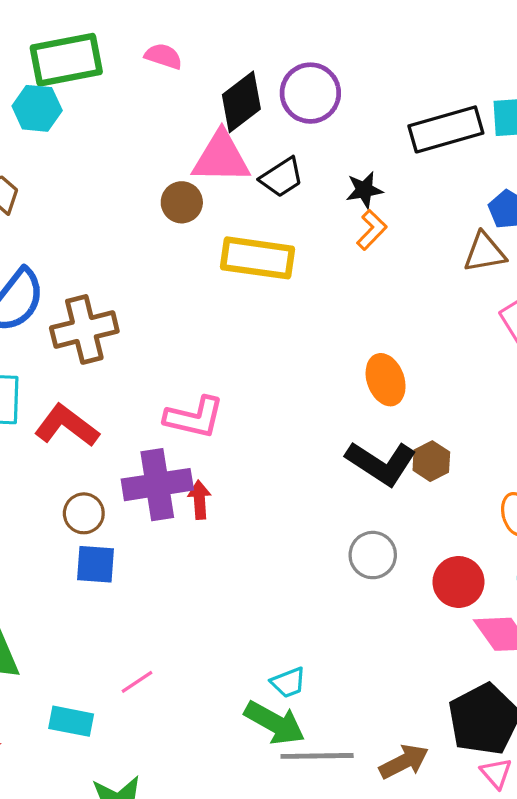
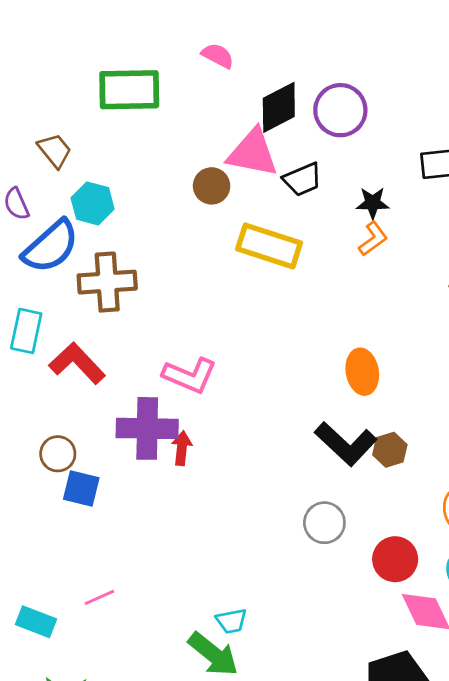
green rectangle: (66, 60) -> (129, 90), moved
cyan hexagon: (37, 108) -> (93, 203), moved
brown circle: (84, 513) -> (58, 454), moved

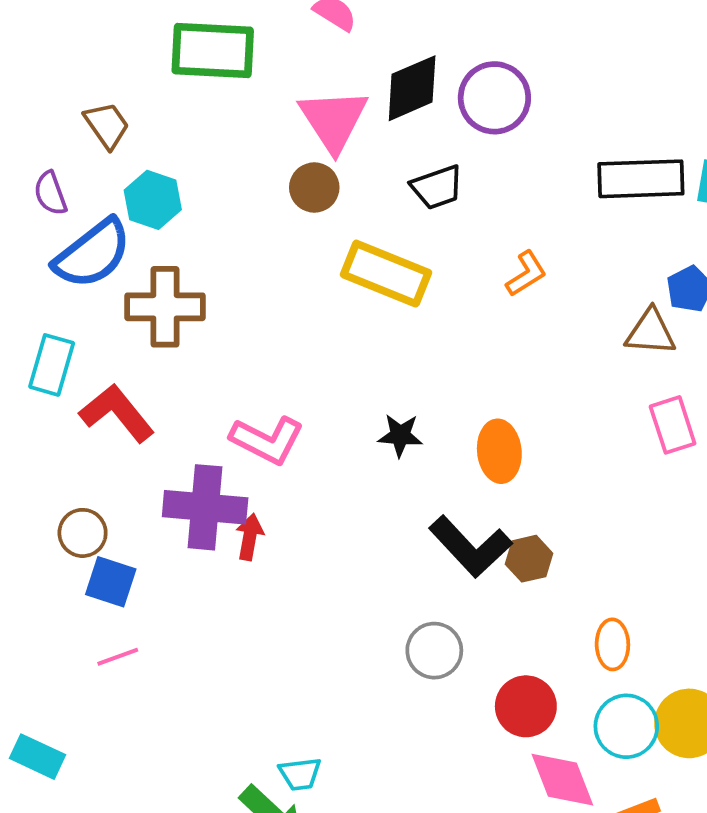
pink triangle: (253, 153) -> (333, 120), moved, turned 42
black star: (373, 203) -> (400, 435), moved
pink line: (99, 597) -> (118, 657), moved

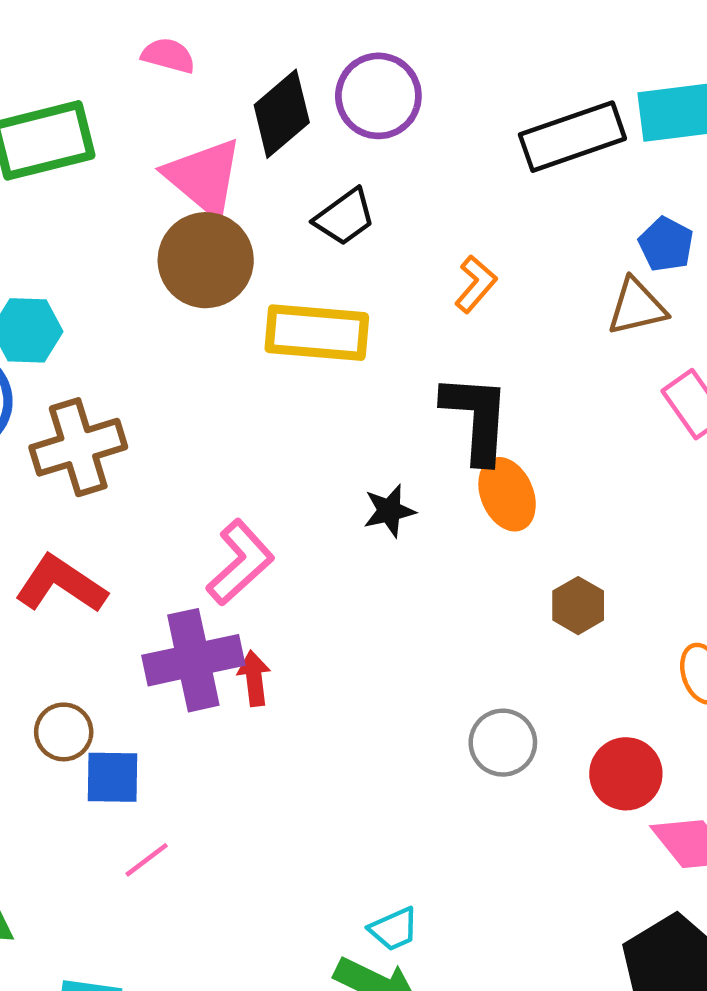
brown circle: (314, 187) -> (206, 260), size x1.6
pink L-shape: (267, 440) -> (240, 562), turned -52
black L-shape: (470, 547) -> (476, 418), moved, turned -116

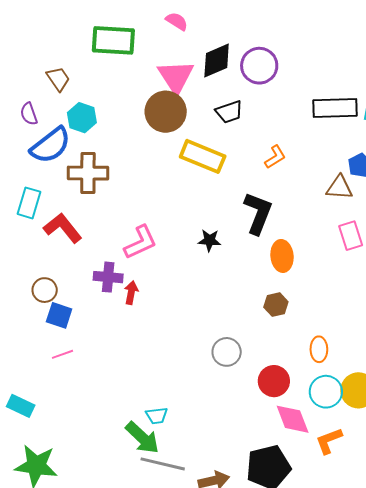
orange ellipse: (507, 494) -> (282, 256), moved
purple cross: (193, 660) -> (108, 277), size x0.7

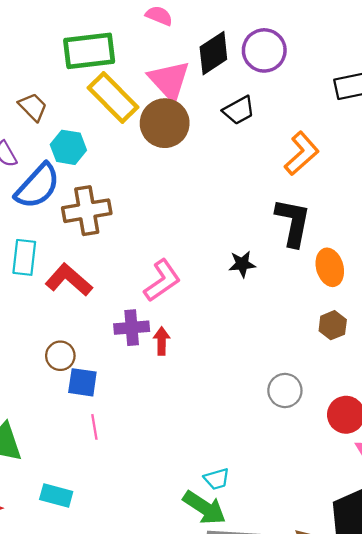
yellow rectangle: (203, 156) -> (113, 97), moved, turned 33
orange L-shape: (275, 157) -> (302, 153), size x1.5
pink line: (63, 354) -> (94, 427), turned -70

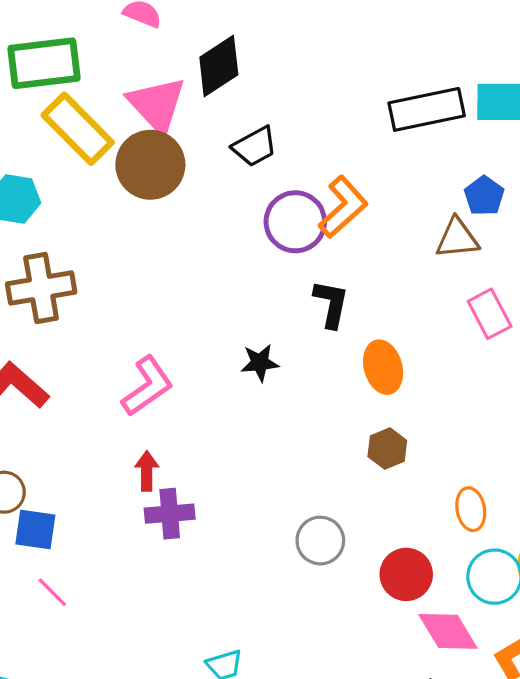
purple circle: (264, 50) -> (295, 222), moved
black L-shape: (293, 222) -> (331, 304), size x0.7
purple cross: (132, 328) -> (170, 514), moved
pink line: (94, 427) -> (52, 592), turned -35

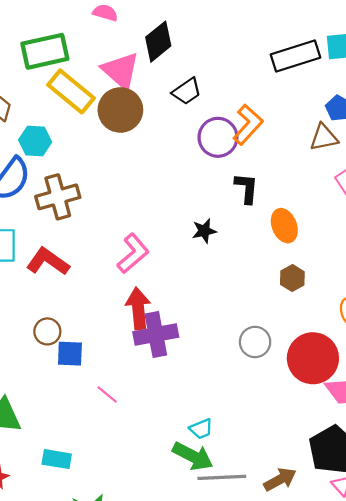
red arrow: (147, 471) -> (138, 308), size x1.6
purple cross: (170, 514) -> (156, 334), size x1.4
red circle: (406, 574) -> (313, 358), size x1.5
pink line: (52, 592) -> (107, 394), moved

